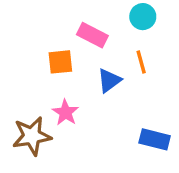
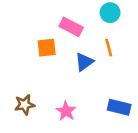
pink star: (65, 112) -> (66, 111), moved
brown star: (32, 136) -> (25, 105), size x0.7

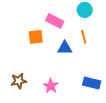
blue triangle: (84, 62) -> (65, 48), turned 35

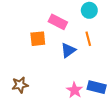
blue triangle: (65, 48) -> (68, 50), turned -35
pink star: (51, 86) -> (75, 90), moved

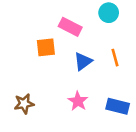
orange line: (88, 39) -> (115, 58), moved
pink star: (75, 90) -> (78, 101), moved

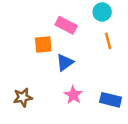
orange line: (115, 58) -> (108, 41), moved
blue triangle: (83, 61) -> (65, 63), moved

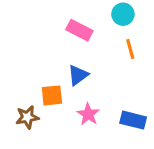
orange square: (43, 44) -> (52, 95), moved

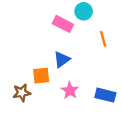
cyan circle: (123, 14) -> (84, 11), moved

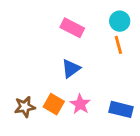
cyan circle: (84, 11) -> (120, 21), moved
orange square: (41, 76) -> (54, 104), moved, turned 36

